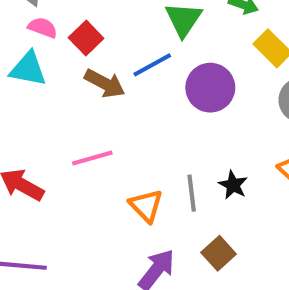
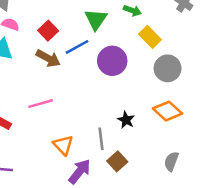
red square: (86, 38) -> (48, 31), moved
gray line: (192, 193) -> (101, 139), moved
orange triangle: (146, 206) -> (63, 145), moved

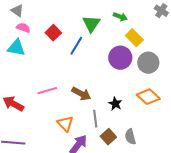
blue line: (77, 47) -> (76, 46), turned -30
brown arrow: (48, 58) -> (81, 94), moved
purple circle: (112, 61) -> (120, 58), moved
gray semicircle: (171, 161) -> (130, 137), moved, turned -35

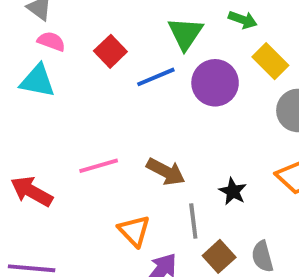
blue line: (76, 46) -> (156, 77), turned 36
purple circle: (120, 58) -> (215, 83), moved

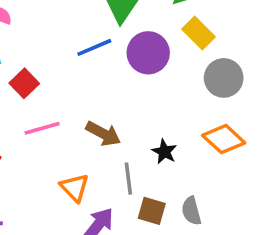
red square: (110, 51) -> (24, 83), moved
brown square: (219, 256) -> (152, 211), turned -32

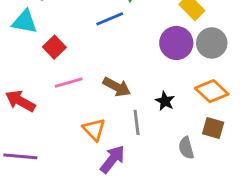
purple circle: (148, 53) -> (176, 43), moved
brown square: (152, 211) -> (213, 128), moved

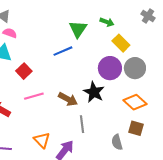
black star: (165, 101) -> (94, 92), moved, size x1.5
orange triangle: (94, 129) -> (42, 140), moved

